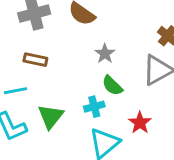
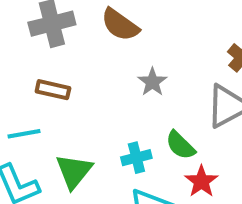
green semicircle: (112, 86) -> (180, 145), moved

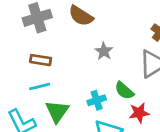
cyan line: (24, 134) -> (40, 87), moved
red star: (201, 181) -> (139, 113), turned 30

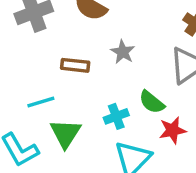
brown rectangle: (41, 60) -> (75, 65), moved

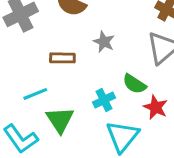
red star: (173, 130) -> (156, 107), turned -30

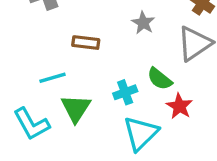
gray star: (104, 42) -> (143, 23), moved

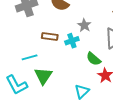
cyan cross: (125, 92) -> (72, 41), moved
cyan triangle: (141, 133) -> (82, 91), size x0.7

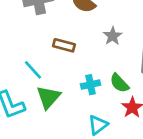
cyan cross: (72, 41) -> (91, 85), moved
cyan line: (30, 57) -> (33, 70), turned 56

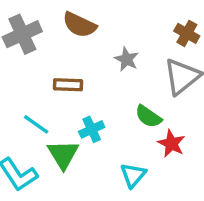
cyan cross: (91, 85) -> (92, 129), moved

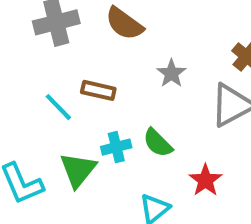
green semicircle: (148, 116) -> (158, 143), moved
cyan line: (36, 124) -> (58, 107), moved

